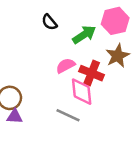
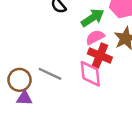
pink semicircle: (66, 66) -> (95, 37), moved
gray line: (68, 115) -> (50, 74), moved

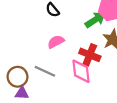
green arrow: (93, 18) -> (95, 20), moved
pink semicircle: (95, 37) -> (56, 42), moved

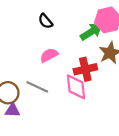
red cross: (90, 55) -> (85, 69), turned -35

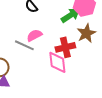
gray line: (37, 87) -> (24, 45), moved

